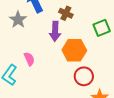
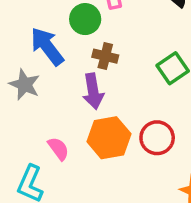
orange hexagon: (74, 50) -> (109, 138), moved
red circle: (84, 76) -> (157, 138), moved

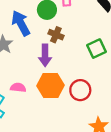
pink semicircle: (58, 149) -> (18, 88), turned -56

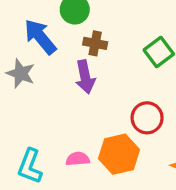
orange hexagon: (50, 86) -> (119, 154), moved
pink semicircle: (18, 88) -> (78, 159), moved

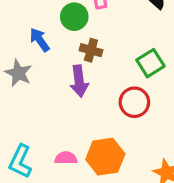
blue arrow: (40, 37) -> (40, 40), size x0.7
red circle: (147, 118) -> (134, 102), moved

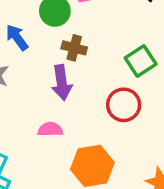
pink semicircle: (66, 158) -> (50, 129), moved

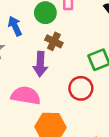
pink semicircle: (50, 129) -> (26, 96), size x1.6

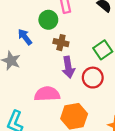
purple arrow: (40, 64) -> (68, 67), moved

